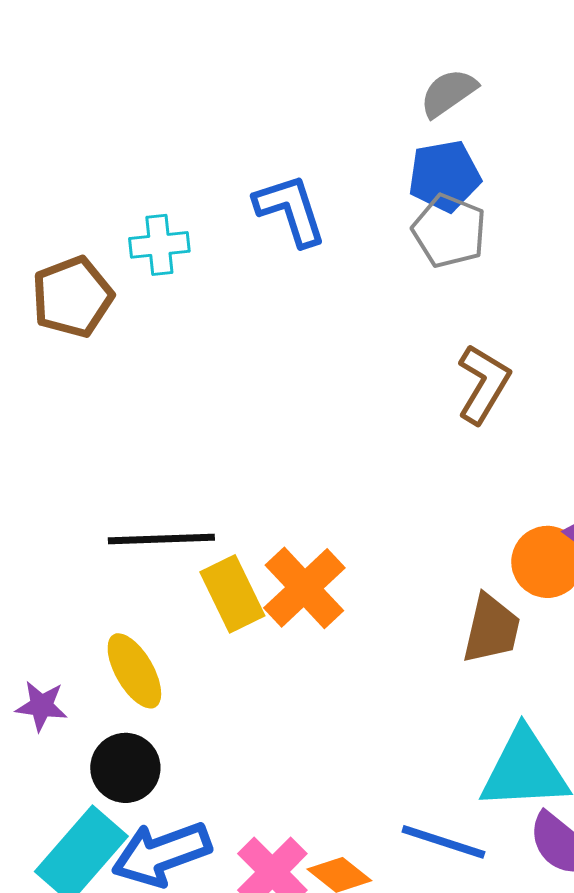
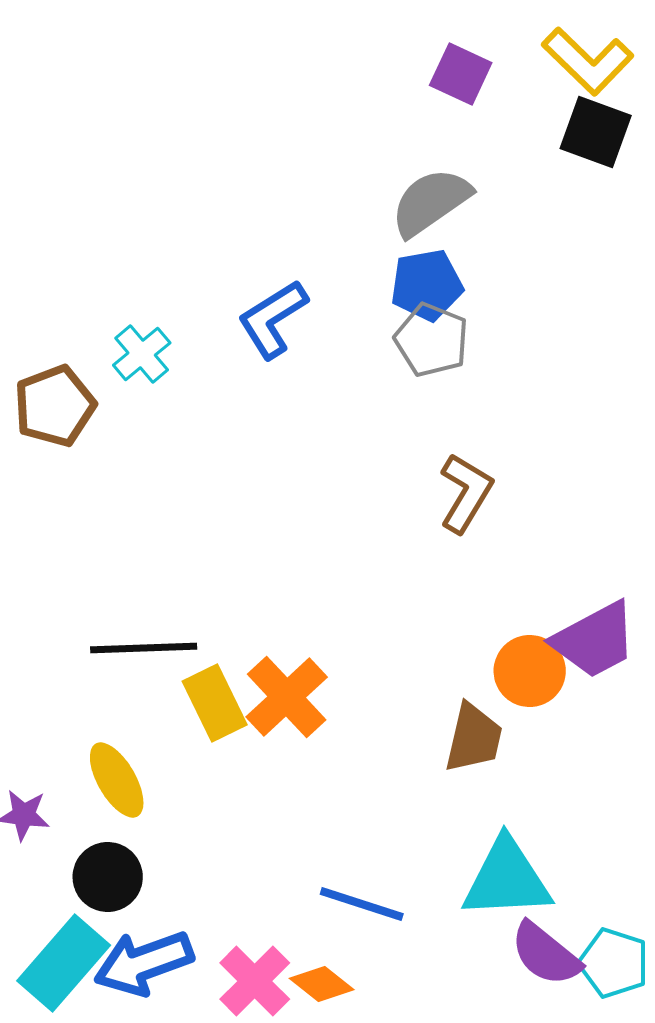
gray semicircle: (448, 93) -> (431, 202), size x1.4
blue L-shape: (290, 210) -> (273, 319), turned -104
cyan cross: (159, 245) -> (142, 354), turned -34
blue line: (443, 842) -> (362, 904), moved

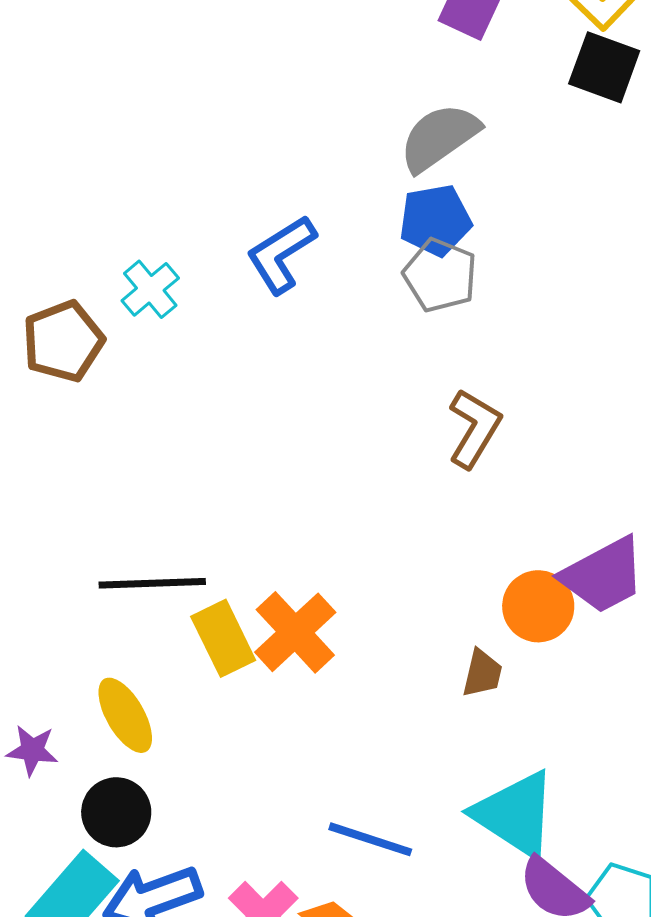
brown trapezoid: (474, 738) -> (482, 673), size x0.7
cyan triangle: (507, 879) -> (515, 814), turned 36

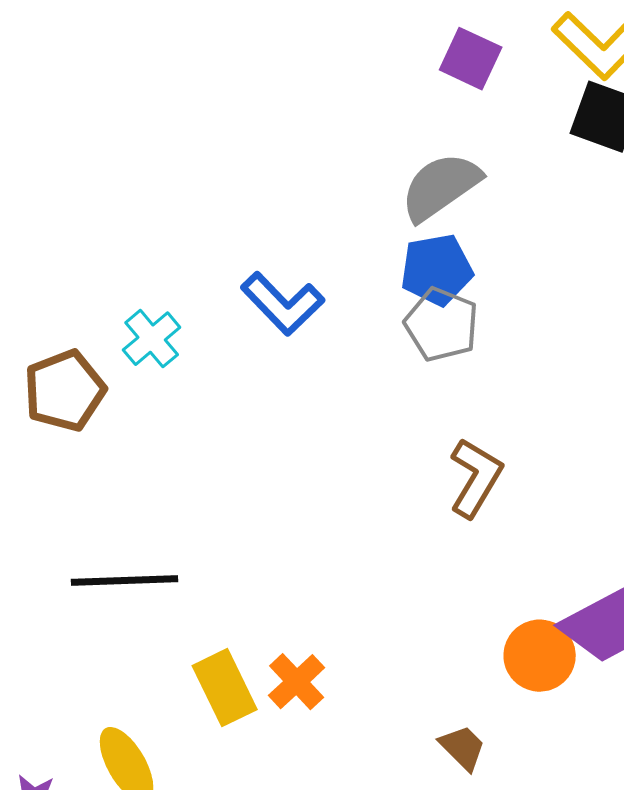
blue L-shape: (281, 254) -> (283, 304), turned -102
black line: (152, 583) -> (125, 581), moved
orange cross: (295, 632) -> (297, 682), size x0.7
brown trapezoid: (482, 673) -> (463, 748), moved, turned -58

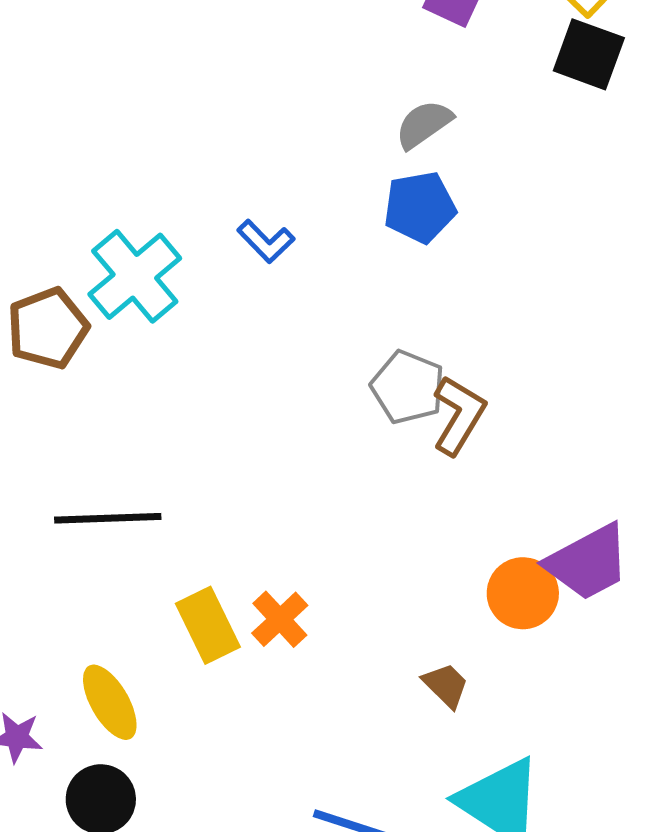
gray semicircle: (441, 187) -> (424, 124), size x0.7
blue L-shape: (283, 304) -> (266, 241), size x0.7
gray pentagon: (442, 325) -> (408, 387), moved
cyan cross: (152, 339) -> (135, 276), size x1.6

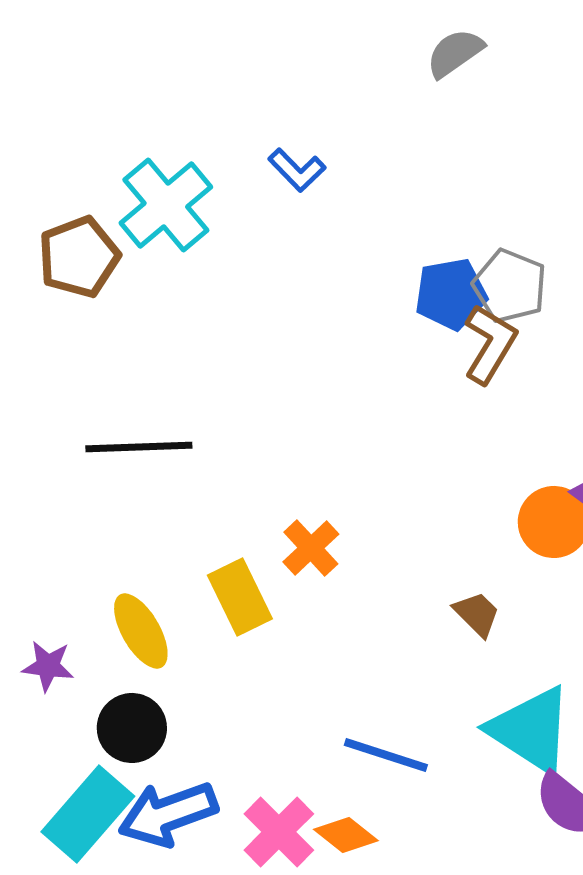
blue pentagon: (420, 207) -> (451, 294), moved
gray pentagon: (408, 387) -> (510, 286), moved
yellow rectangle: (208, 625) -> (240, 597), moved

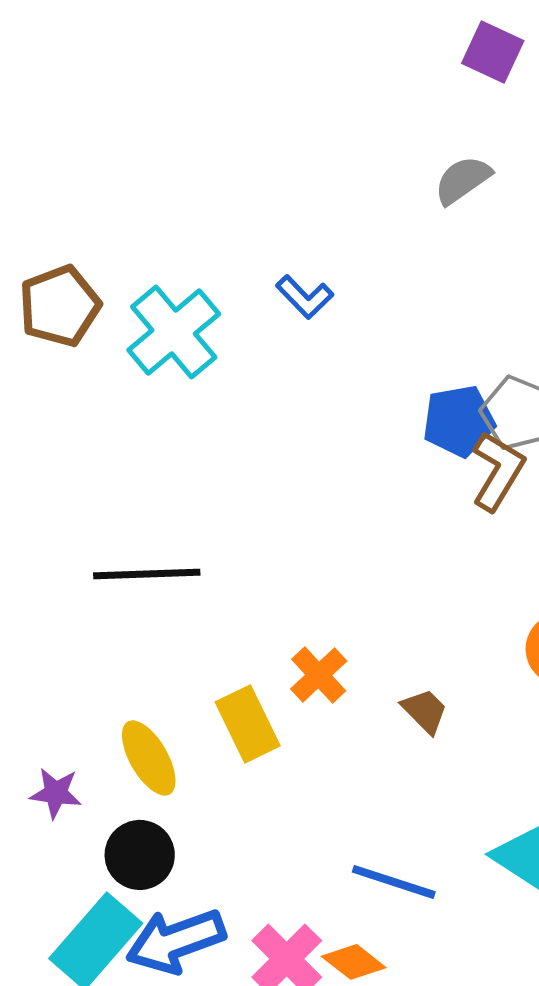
brown pentagon: (79, 257) -> (60, 306), moved
brown trapezoid: (477, 614) -> (425, 711), moved

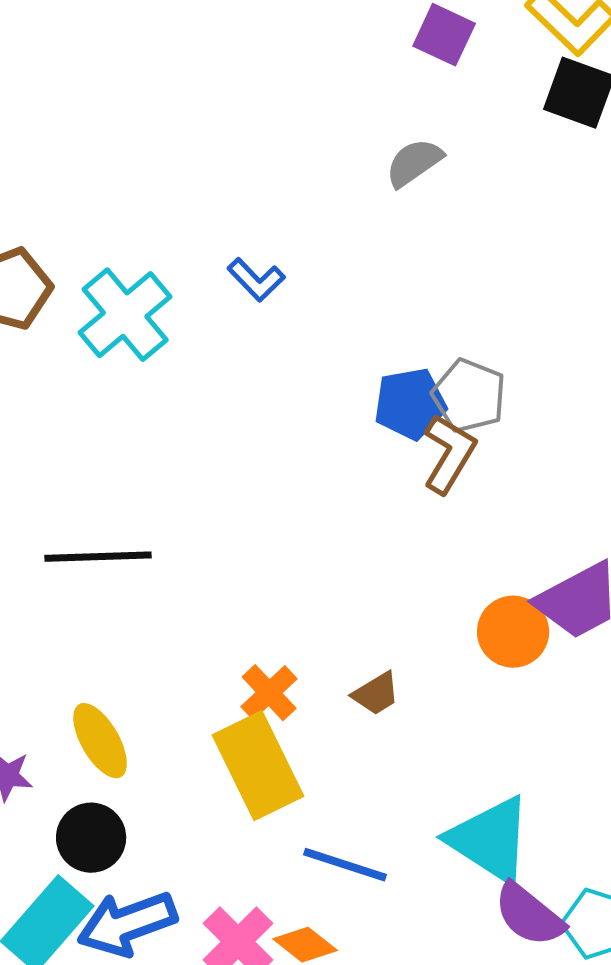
orange cross: (319, 675) -> (269, 693), moved
brown trapezoid: (425, 711) -> (376, 694), turned 104
yellow rectangle: (248, 724) -> (258, 766), moved, size x1.4

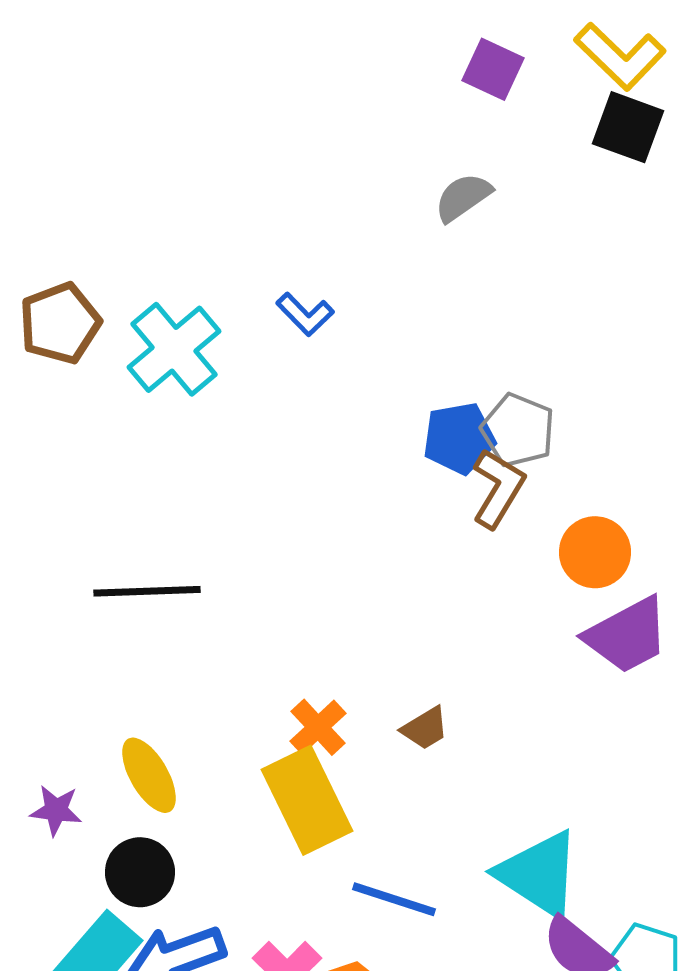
orange circle: (513, 632) -> (595, 552), moved

